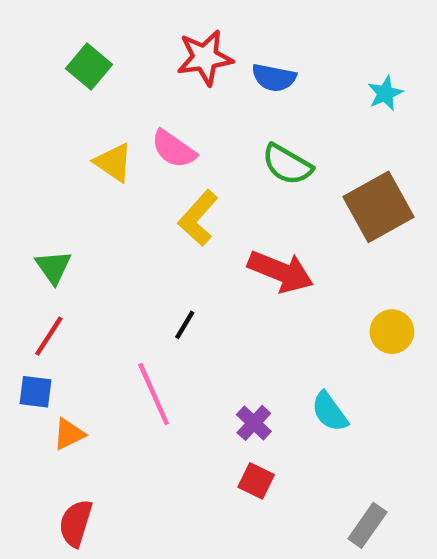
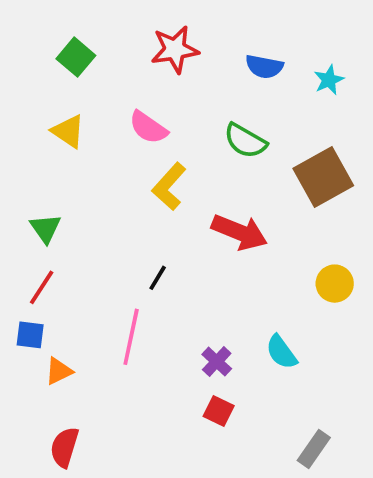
blue semicircle: (274, 78) -> (264, 67), moved
yellow triangle: (114, 162) -> (68, 131), moved
pink line: (154, 394) -> (131, 337), turned 36

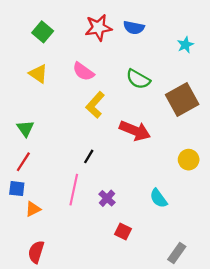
blue semicircle: (264, 67) -> (134, 28), moved
purple cross: (217, 362) -> (107, 198), moved

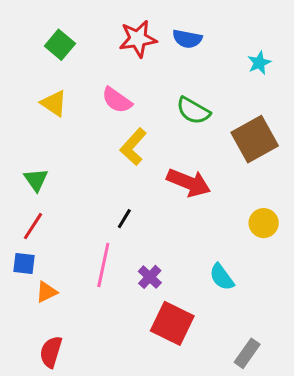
red square: (123, 232) -> (172, 323), size x1.8

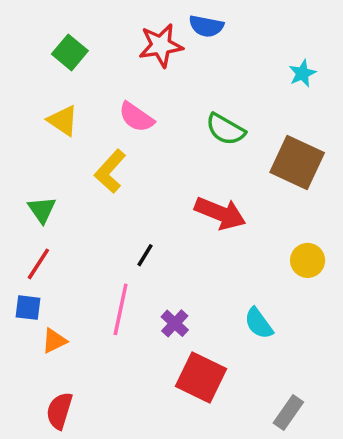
blue semicircle: (187, 39) -> (206, 26), moved
brown square: (255, 139) -> (297, 163), turned -36
yellow L-shape: (133, 147) -> (110, 171), moved

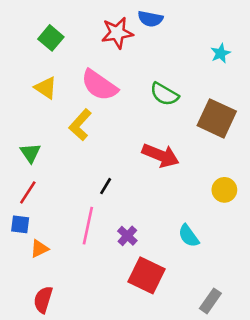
pink semicircle: (136, 117) -> (99, 85), size x1.4

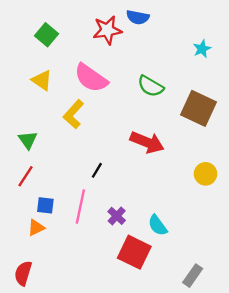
blue square: (20, 224) -> (45, 205), moved
cyan semicircle: (189, 236) -> (158, 225), moved
red semicircle: (43, 300) -> (23, 273), moved

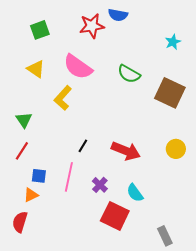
green square: (47, 35) -> (40, 30), turned 30
red arrow: (147, 142) -> (126, 151), moved
red semicircle: (23, 273) -> (20, 222), moved
gray rectangle: (193, 276) -> (165, 236), turned -60

